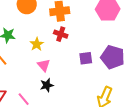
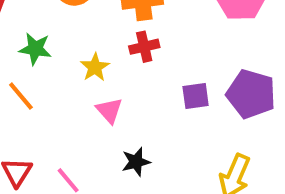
red cross: (61, 34) -> (144, 47), turned -32
black star: (47, 85) -> (136, 162), moved

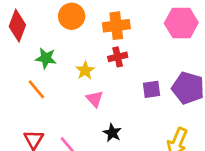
black star: (136, 162) -> (112, 133), turned -30

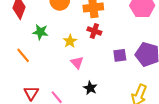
red cross: (118, 57) -> (94, 31), turned 32
orange line: (36, 89) -> (23, 55), moved

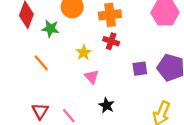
green star: (40, 32) -> (50, 29), moved
orange line: (23, 55) -> (41, 63), moved

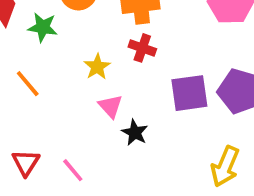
purple square: (140, 69) -> (189, 93), size x1.5
black star: (107, 105) -> (135, 133), moved

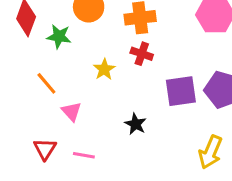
pink triangle: (110, 106) -> (71, 111), moved
pink line: (73, 170) -> (84, 155), turned -40

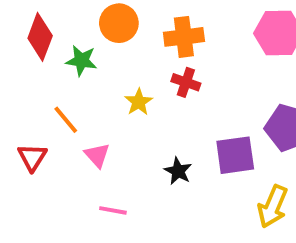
purple square: (181, 91) -> (235, 155), moved
red triangle: (45, 149) -> (32, 157), moved

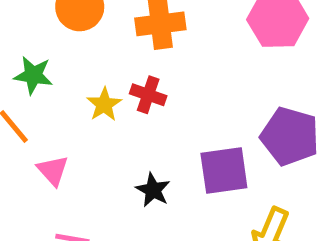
green star: (81, 61) -> (33, 75), moved
red cross: (186, 82) -> (148, 95), moved

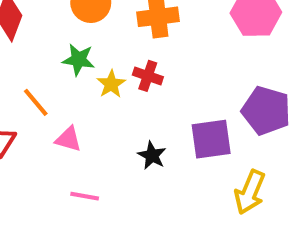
green star: (33, 75) -> (79, 60), moved
pink triangle: (53, 171) -> (68, 139), turned -32

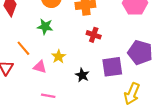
red cross: (148, 76) -> (94, 35), moved
yellow star: (111, 84) -> (59, 57), moved

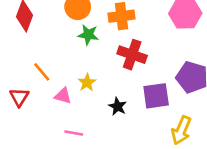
green star: (45, 27) -> (88, 35), moved
red cross: (94, 35) -> (132, 55), size x1.5

